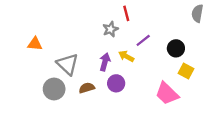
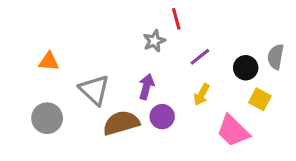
gray semicircle: (197, 13) -> (276, 57), moved
yellow arrow: (126, 56) -> (202, 95), moved, turned -91
brown semicircle: (87, 88) -> (121, 123), size x1.6
gray circle: (54, 89) -> (47, 118), moved

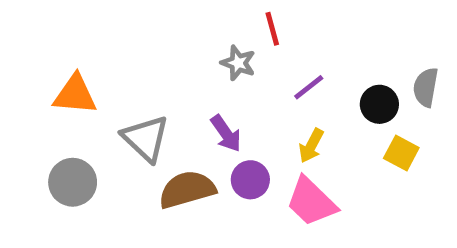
gray star: (154, 41) -> (238, 63), turned -30
orange triangle: (49, 61) -> (75, 95), size x1.4
purple arrow: (146, 87) -> (226, 134), turned 130
pink trapezoid: (233, 131) -> (311, 202), moved

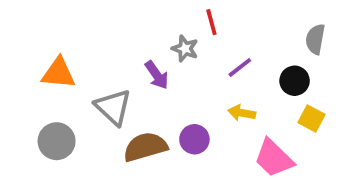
gray semicircle: (426, 87) -> (315, 39), moved
purple arrow: (226, 134) -> (157, 75), moved
yellow arrow: (311, 146) -> (242, 113), turned 72
pink trapezoid: (311, 202) -> (274, 158), moved

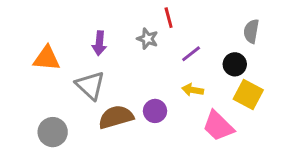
purple arrow: (157, 75) -> (99, 43), moved, turned 40
yellow square: (312, 118) -> (248, 94), size x1.4
gray circle: (57, 141) -> (53, 132), moved

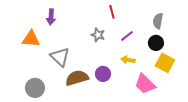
gray semicircle: (251, 31) -> (158, 21), moved
gray star: (147, 39) -> (98, 35), moved
purple arrow: (99, 43) -> (51, 17), moved

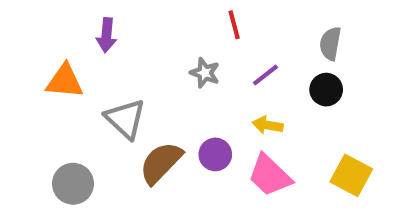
yellow square: (165, 63) -> (351, 175), moved
brown semicircle: (77, 78) -> (161, 163), turned -30
pink trapezoid: (145, 84) -> (270, 175), moved

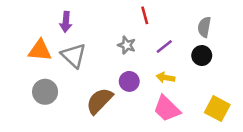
gray triangle: (125, 119) -> (74, 56), moved
purple circle: (215, 154) -> (129, 81), moved
gray circle: (73, 184) -> (45, 92), moved

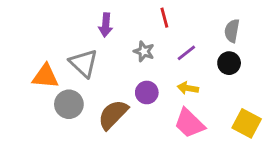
purple arrow: (66, 22) -> (106, 25), moved
orange triangle: (40, 50) -> (45, 76), moved
gray circle: (45, 92) -> (69, 104), moved

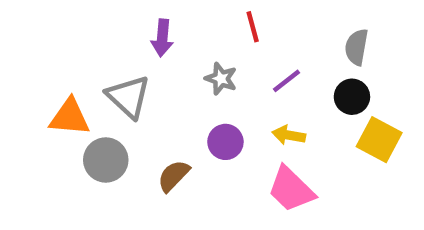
brown semicircle: (113, 115) -> (174, 176), size x0.7
yellow square: (247, 123) -> (379, 140), moved

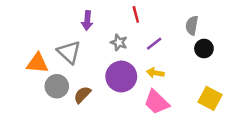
black circle: (352, 97) -> (204, 49), moved
yellow square: (379, 140) -> (210, 98), moved
purple circle: (225, 142) -> (121, 76), size x1.6
brown semicircle: (174, 176) -> (82, 95), moved

